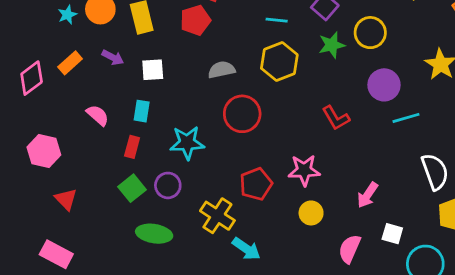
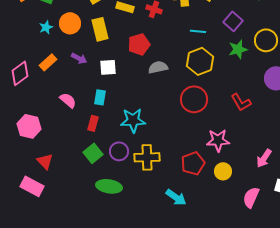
red pentagon: (195, 20) -> (139, 44), moved
red circle: (242, 114) -> (194, 99), moved
red pentagon: (256, 184) -> (193, 163), moved
yellow cross: (217, 216) -> (147, 157), moved, turned -35
pink rectangle: (56, 254) -> (32, 186), moved

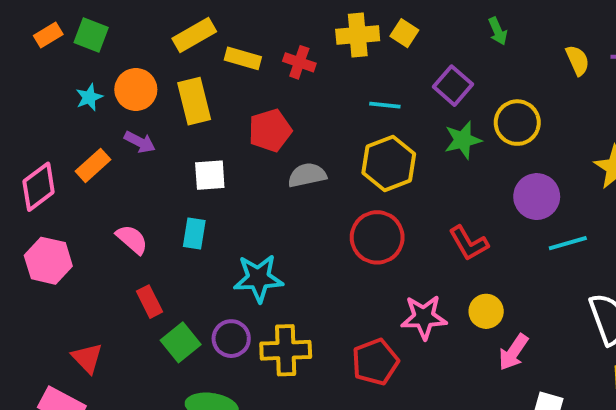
purple arrow: (79, 58) -> (140, 142), moved
red rectangle: (93, 123) -> (149, 302), moved, turned -42
pink hexagon: (29, 126) -> (48, 261), moved
yellow circle: (223, 171) -> (486, 311), moved

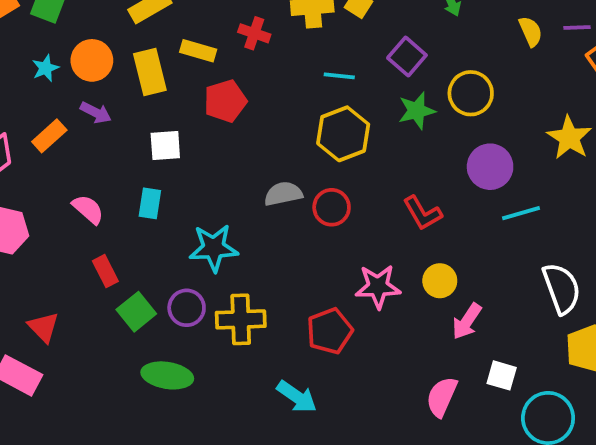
yellow rectangle: (243, 58) -> (198, 51), moved
gray semicircle: (307, 175) -> (283, 194), moved
red circle: (377, 237) -> (332, 207), size x0.7

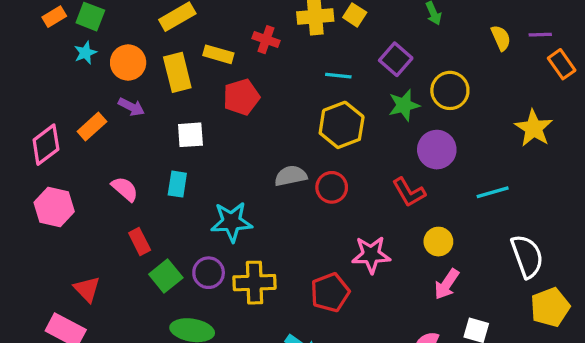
cyan star: (45, 68) -> (85, 53), moved
purple circle: (490, 167) -> (437, 150), moved
yellow circle: (440, 281) -> (438, 242), moved

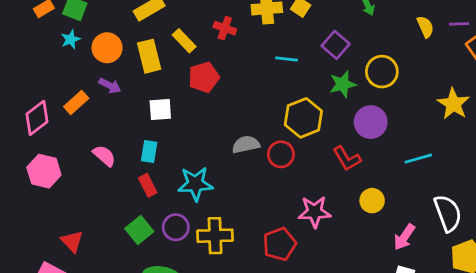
yellow rectangle: (218, 54) -> (184, 41), turned 30
yellow hexagon: (342, 125) -> (303, 118), moved
red rectangle: (140, 242) -> (148, 185), moved
pink arrow: (447, 284) -> (404, 237), moved

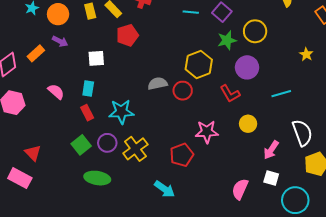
yellow rectangle: (149, 56) -> (90, 11), moved, size x0.7
cyan line: (287, 59) -> (191, 12), moved
yellow star: (453, 104) -> (306, 54), size x0.6
yellow cross: (215, 236) -> (135, 149), turned -35

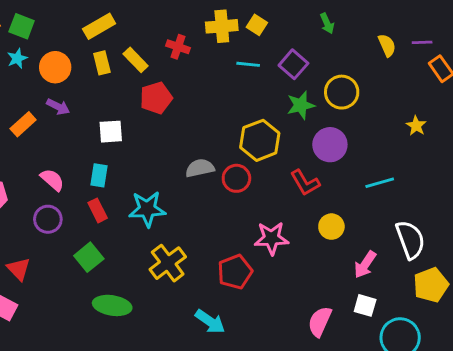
purple circle: (107, 143) -> (48, 219), moved

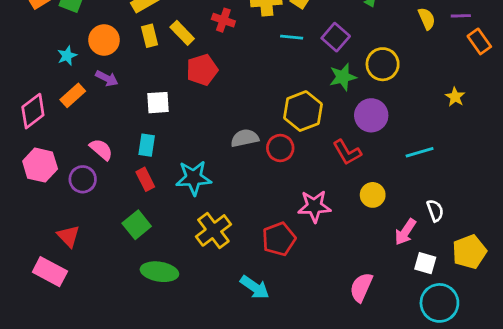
cyan star: (17, 58) -> (67, 56), moved
purple circle: (48, 219) -> (83, 179), moved
white semicircle: (410, 240) -> (435, 211), moved, size x0.6
white square: (365, 305) -> (425, 263), moved

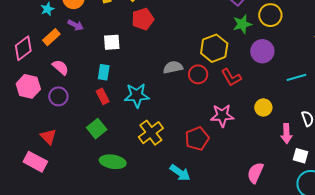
pink semicircle: (101, 149) -> (60, 67), moved
red L-shape: (347, 152) -> (231, 77), moved
pink arrow: (405, 232) -> (286, 134), turned -36

